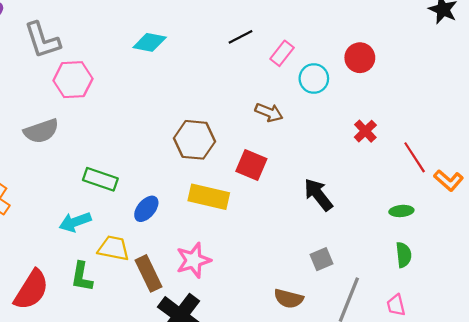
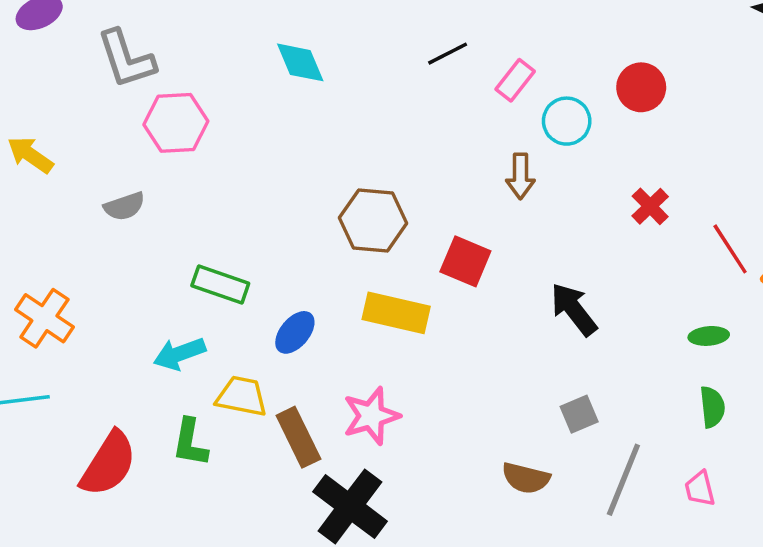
cyan diamond: (150, 42) -> (300, 62), turned 56
brown arrow: (269, 112) -> (520, 176), moved, turned 68
gray semicircle: (41, 131) -> (124, 206), size x0.7

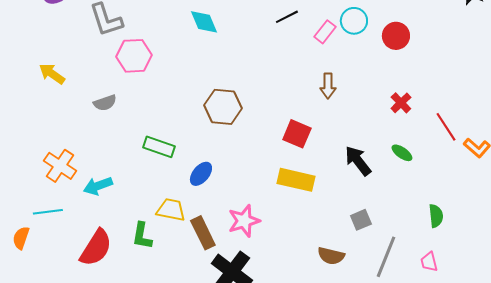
cyan circle: (567, 121) -> (354, 21), moved
brown hexagon: (373, 221) -> (223, 107), moved
yellow rectangle: (396, 313) -> (296, 180), moved
green ellipse: (709, 336) -> (402, 153), moved, turned 40
cyan arrow: (179, 354) -> (98, 186), moved

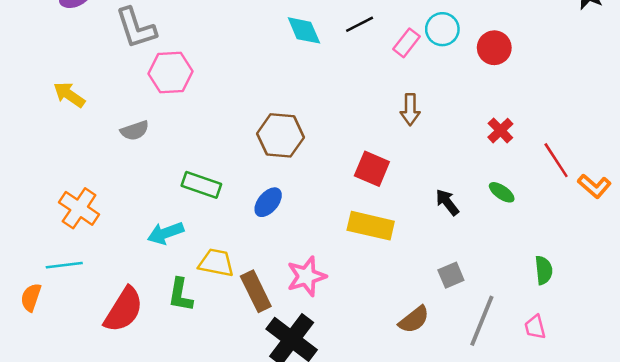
cyan diamond: (204, 22) -> (304, 30), moved
black arrow: (358, 161) -> (447, 202), size x0.7
blue ellipse: (201, 174) -> (268, 202), moved
cyan arrow: (98, 186) -> (166, 233), moved
brown semicircle: (331, 256) -> (414, 320), turned -52

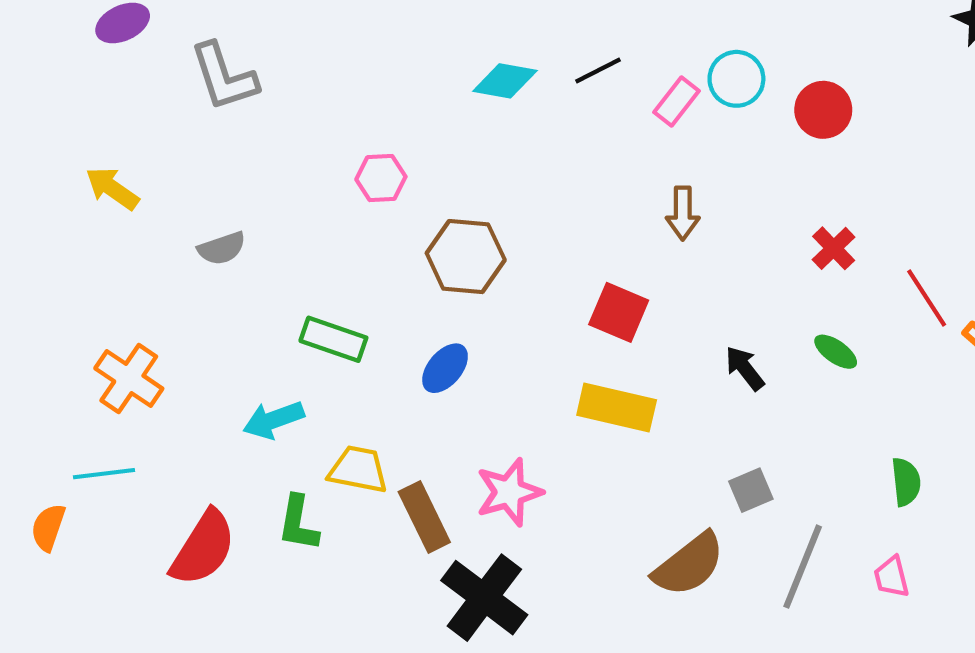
cyan diamond: (304, 30) -> (505, 81), turned -57
pink hexagon: (171, 72) -> (381, 178), moved, size x0.7
brown semicircle: (414, 320) -> (689, 565), size x1.4

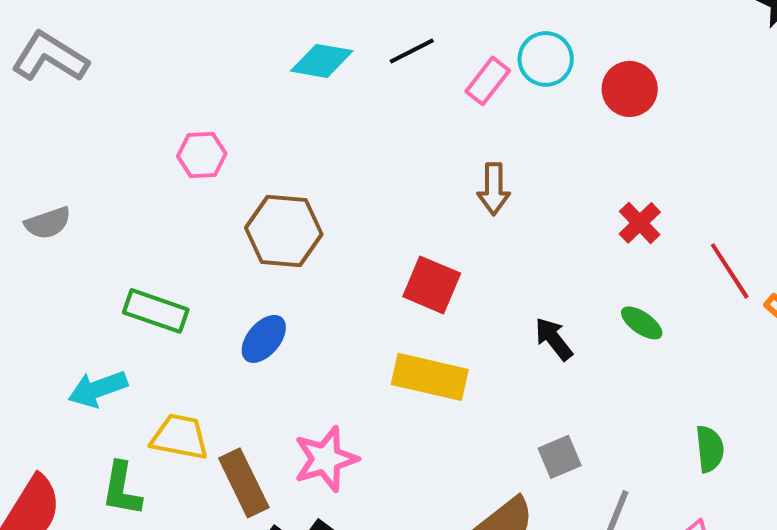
gray L-shape: (224, 77) -> (50, 57), turned 140

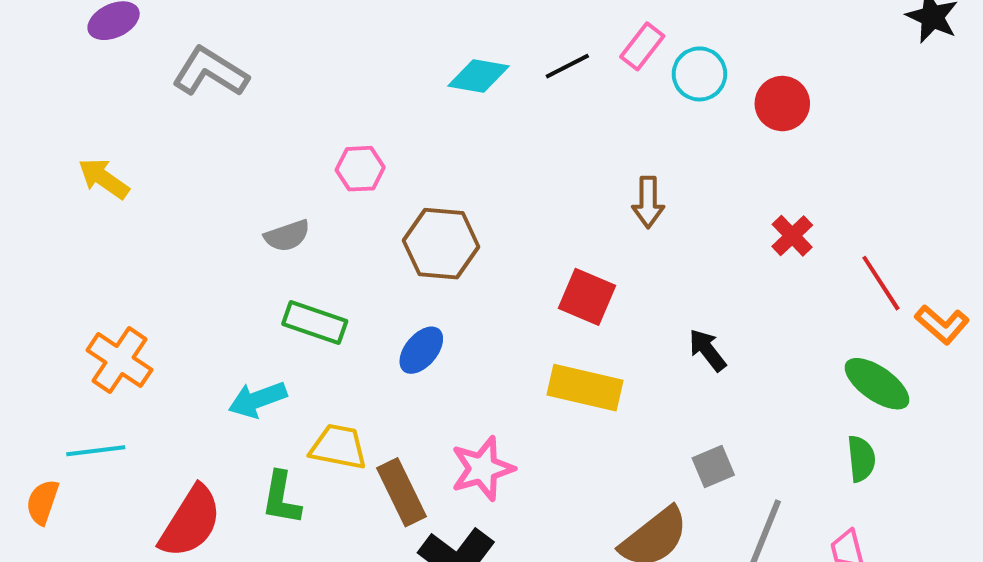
pink rectangle: (488, 81) -> (642, 46), moved
gray semicircle: (48, 223) -> (287, 236), moved
green ellipse: (642, 323) -> (877, 384), moved, size x1.6

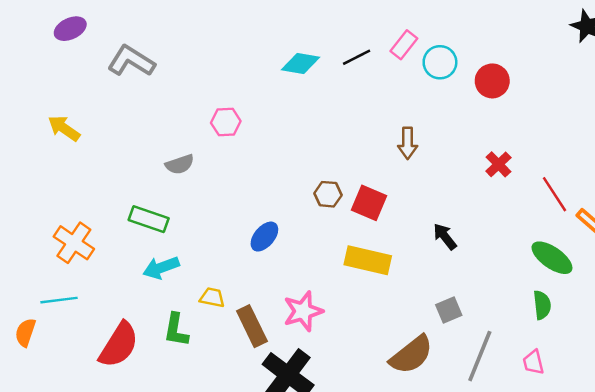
brown hexagon: (441, 244) -> (328, 194), moved, size x0.6
green rectangle: (315, 323) -> (149, 219), moved
yellow trapezoid: (338, 447) -> (212, 298), size x0.7

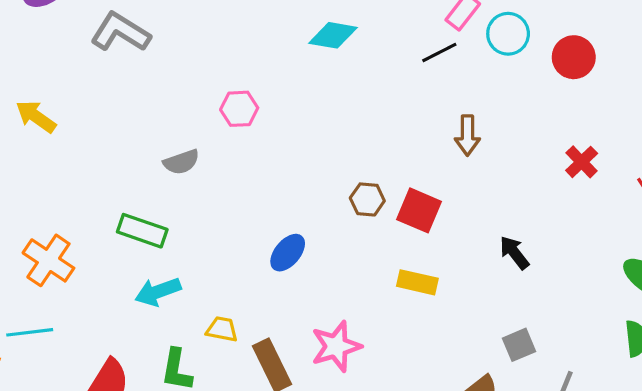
black line: (357, 57) -> (439, 52), moved
yellow rectangle: (368, 260) -> (417, 282), size x0.7

